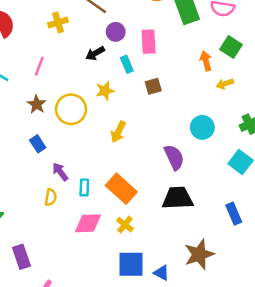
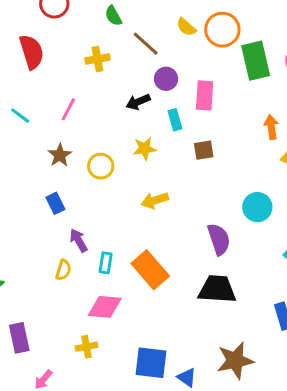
yellow circle: (71, 109) -> (101, 166), size x0.7
yellow arrow: (118, 132) -> (155, 200), turned 40
yellow cross: (125, 225) -> (86, 347), moved, turned 35

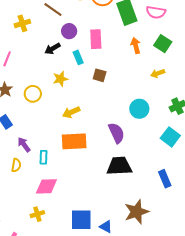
orange arrow: (271, 127) -> (136, 46), moved
brown square: (204, 150) -> (100, 75), turned 32
orange rectangle: (150, 270) -> (74, 141), moved, turned -45

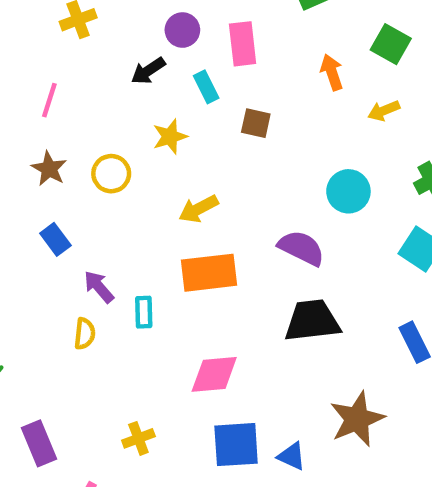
orange arrow: (136, 46) -> (332, 72), moved
purple semicircle: (116, 133) -> (301, 248), turned -35
pink diamond: (46, 186) -> (214, 374), moved

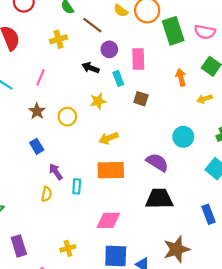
black arrow: (148, 71) -> (90, 68), turned 49

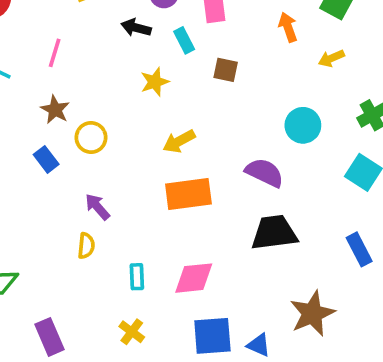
yellow circle: (67, 117) -> (91, 138), moved
blue rectangle: (37, 146) -> (46, 159), moved
cyan rectangle: (77, 186) -> (137, 277), moved
yellow cross: (68, 248) -> (132, 332), turned -32

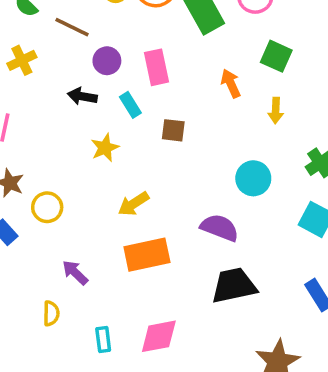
yellow arrow: (331, 58) -> (276, 111), turned -60
purple arrow: (97, 207) -> (75, 273), moved

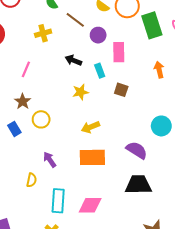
purple circle: (107, 61) -> (98, 35), moved
cyan rectangle: (103, 340) -> (58, 201), size x1.6

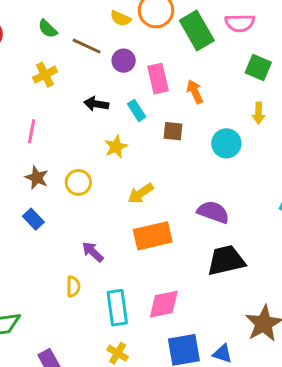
orange arrow: (159, 70) -> (195, 92), moved
yellow circle: (41, 119) -> (78, 182), moved
cyan circle: (161, 126) -> (226, 143), moved

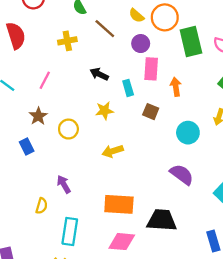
purple circle: (124, 61) -> (141, 44), moved
purple semicircle: (213, 212) -> (182, 174), moved
orange rectangle: (153, 236) -> (119, 204), moved
pink diamond: (164, 304) -> (122, 242), moved

